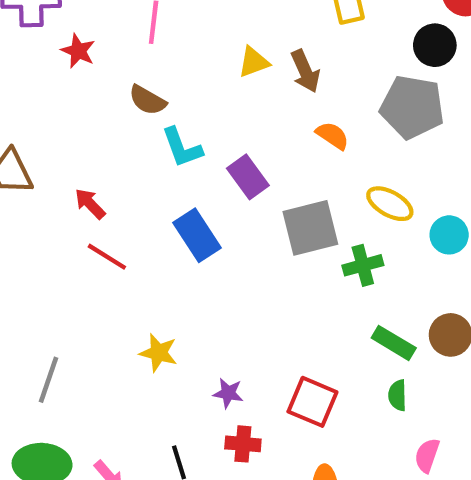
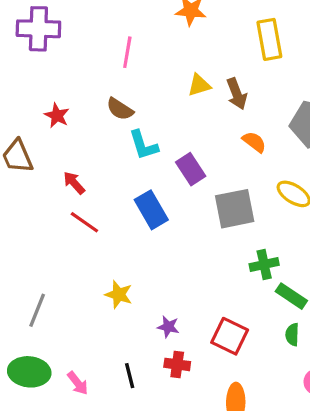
red star: (78, 51) -> (57, 115), moved
green cross: (363, 265) -> (264, 265), moved

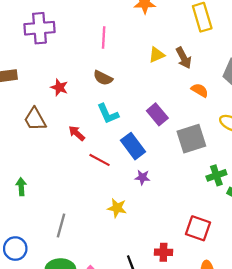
cyan L-shape: (143, 145) -> (108, 114), moved
red line: (84, 222) -> (99, 160), moved
purple star: (168, 327) -> (142, 177), moved

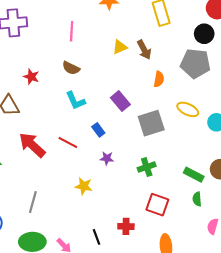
orange semicircle: (200, 90) -> (159, 79), turned 70
red arrow: (77, 133) -> (32, 145), moved, size x1.8
blue rectangle: (133, 146) -> (98, 130), size x0.6
green cross: (216, 175) -> (147, 167), moved

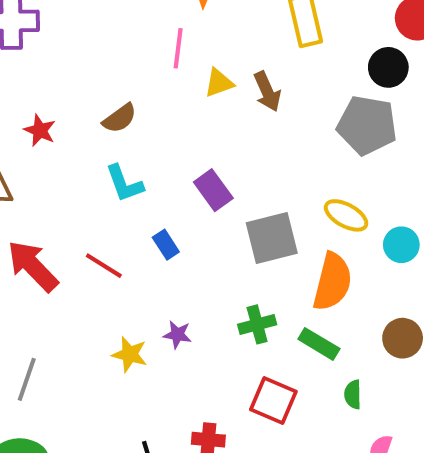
pink line: (72, 31) -> (178, 48), moved
brown semicircle: (71, 68) -> (120, 118), turned -66
orange semicircle: (159, 79) -> (332, 282), moved, size x1.8
purple star: (107, 158) -> (177, 335), moved
green rectangle: (194, 175) -> (319, 344), moved

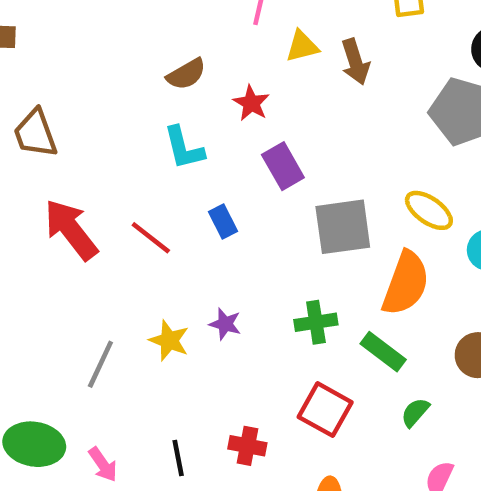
red star: (40, 130) -> (251, 103), moved
gray line: (27, 379) -> (100, 364), moved
green semicircle: (353, 394) -> (415, 412), turned 36

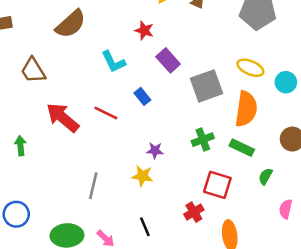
brown semicircle: (186, 74) -> (71, 24), moved, size x1.5
yellow star: (169, 340) -> (142, 176), moved
red cross: (247, 446) -> (194, 212), moved, turned -30

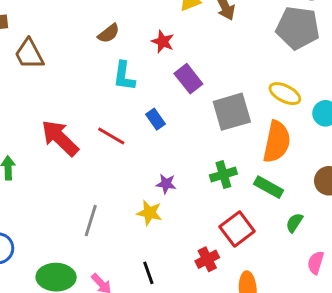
brown semicircle: (71, 24) -> (109, 33), moved, size x0.6
cyan L-shape: (113, 62) -> (124, 76), turned 30
brown trapezoid: (33, 71) -> (29, 54), moved
red square: (217, 185) -> (237, 229), turned 32

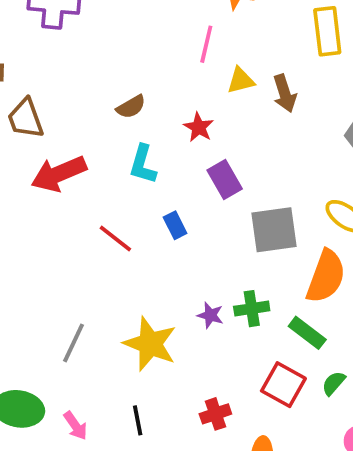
red arrow: (60, 138) -> (59, 174), moved, turned -75
purple star: (166, 184) -> (210, 315), moved
yellow star: (149, 213) -> (150, 344), size x1.6
red square: (237, 229) -> (283, 385), moved, turned -32

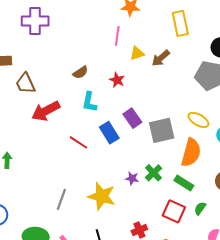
brown arrow: (285, 93) -> (161, 58), turned 72
purple rectangle: (225, 180) -> (132, 118), moved
blue rectangle: (175, 225) -> (109, 133), size x1.5
green cross: (252, 309) -> (154, 173), turned -30

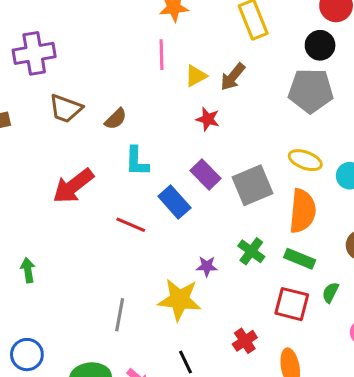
red star: (117, 80) -> (208, 119), moved
brown trapezoid: (26, 83) -> (66, 109), moved, turned -35
purple star: (132, 178) -> (207, 266), moved

